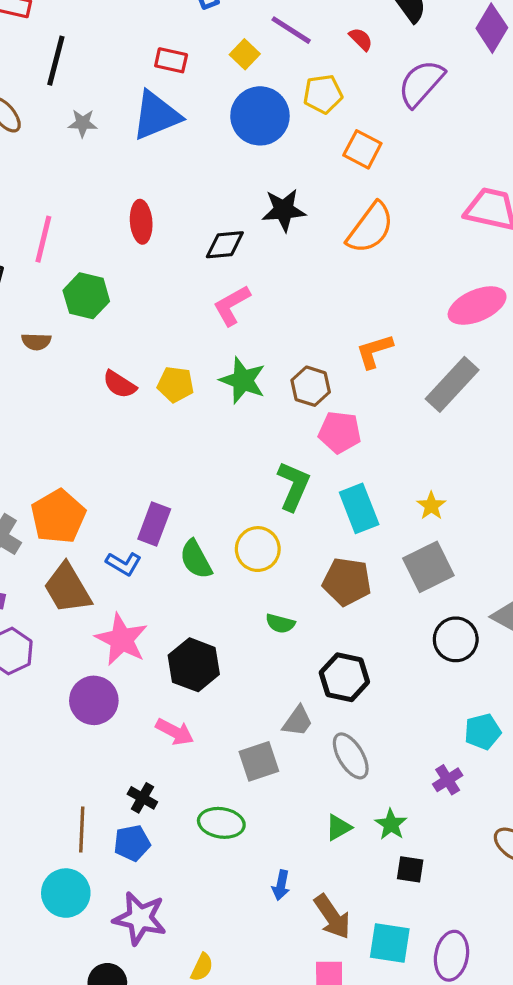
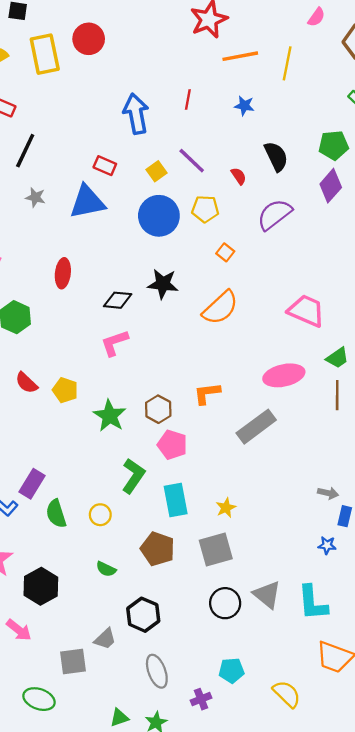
orange square: (362, 149) -> (225, 252), size x0.7
green star: (243, 380) -> (110, 416), moved
yellow circle: (258, 549) -> (100, 515), size x0.7
gray ellipse: (351, 756) -> (157, 671), moved

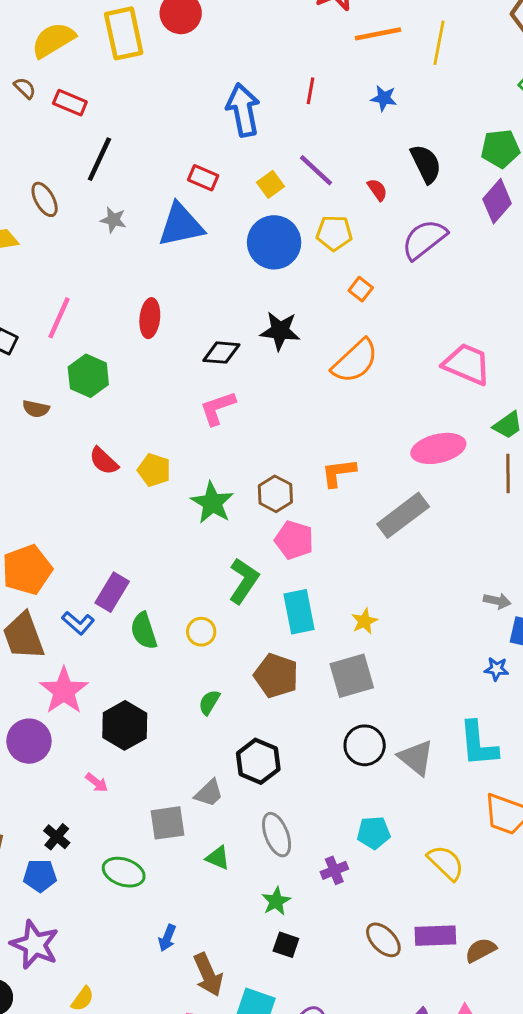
green semicircle: (106, 569) -> (209, 702), turned 96
gray triangle: (267, 595) -> (416, 758), moved
pink arrow: (19, 630) -> (97, 783), size x0.7
green triangle: (119, 718) -> (218, 858), moved, turned 42

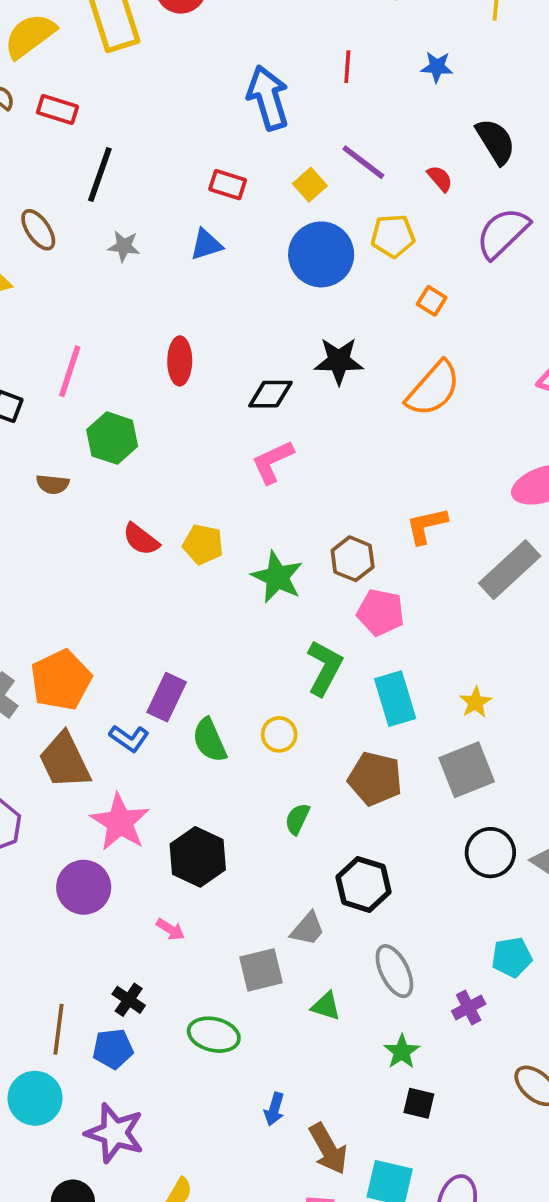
blue triangle: (181, 225) -> (206, 245), size x0.6

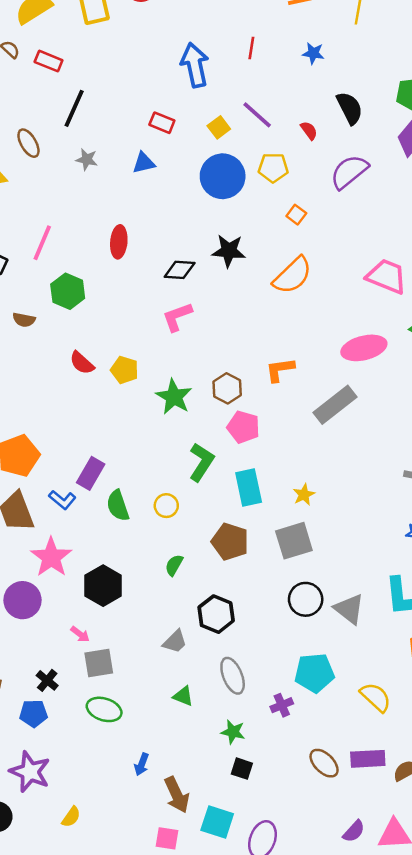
cyan pentagon: (512, 957) -> (314, 673), size x1.4
gray square: (261, 970) -> (99, 663), moved
green star: (402, 1052) -> (233, 732), turned -30

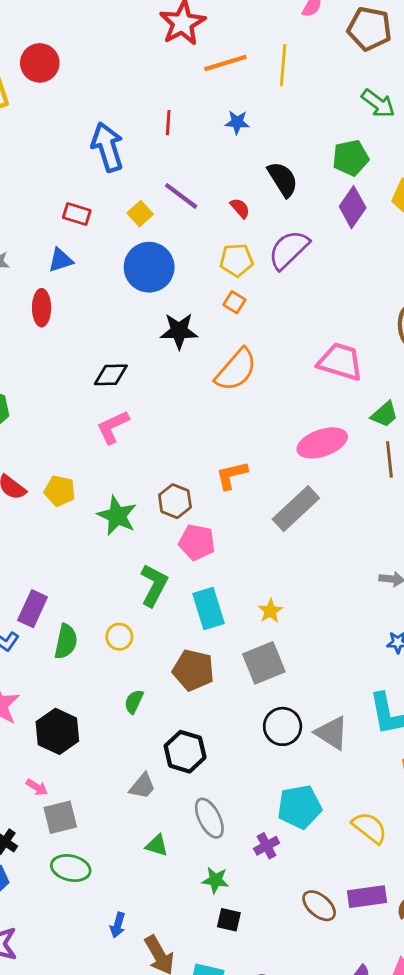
yellow pentagon: (273, 168) -> (236, 260), moved
red ellipse: (119, 242) -> (42, 308), moved
black star: (229, 251) -> (179, 331), moved
green semicircle: (118, 506) -> (66, 641), turned -144

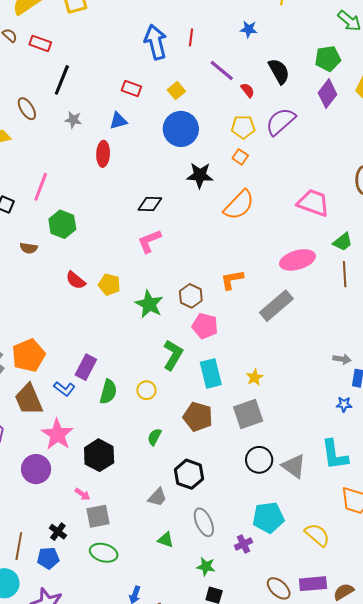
red line: (168, 123) -> (191, 37), moved
purple line: (181, 196) -> (222, 71), moved

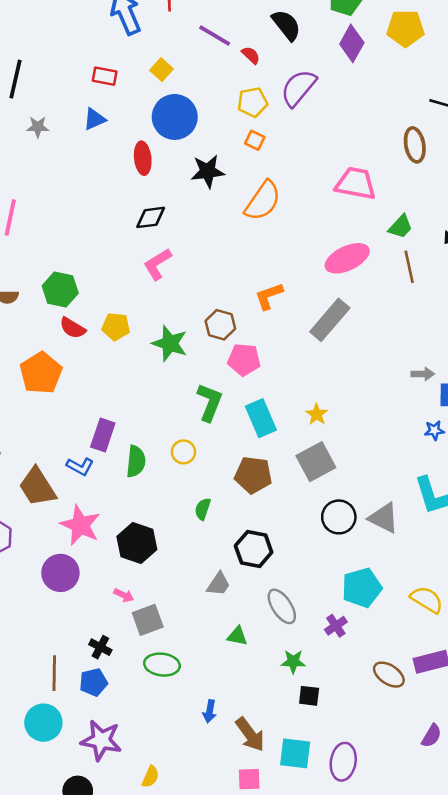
red ellipse: (103, 154) -> (143, 158), moved
green hexagon: (62, 224) -> (60, 290), moved
orange pentagon: (29, 355) -> (41, 373), moved

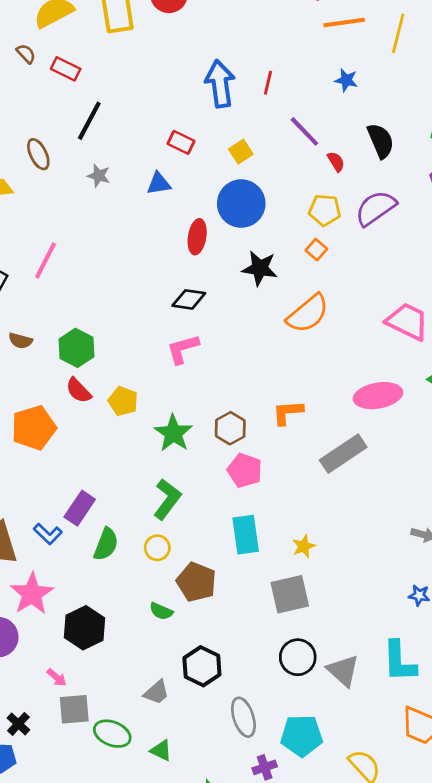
green L-shape: (210, 402) -> (167, 499), moved
brown pentagon: (253, 475) -> (196, 582), moved
green semicircle: (203, 509) -> (161, 611), turned -100
gray ellipse: (282, 606) -> (243, 717), moved
green ellipse: (162, 665) -> (112, 734), moved

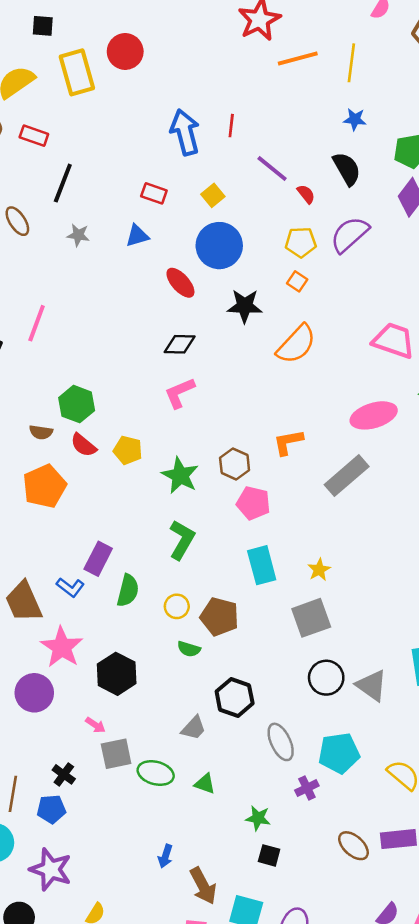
blue star: (346, 80) -> (355, 119), moved
red ellipse: (197, 237) -> (180, 283), turned -44
brown semicircle: (20, 341) -> (41, 432), moved
yellow circle: (157, 548) -> (177, 606), moved

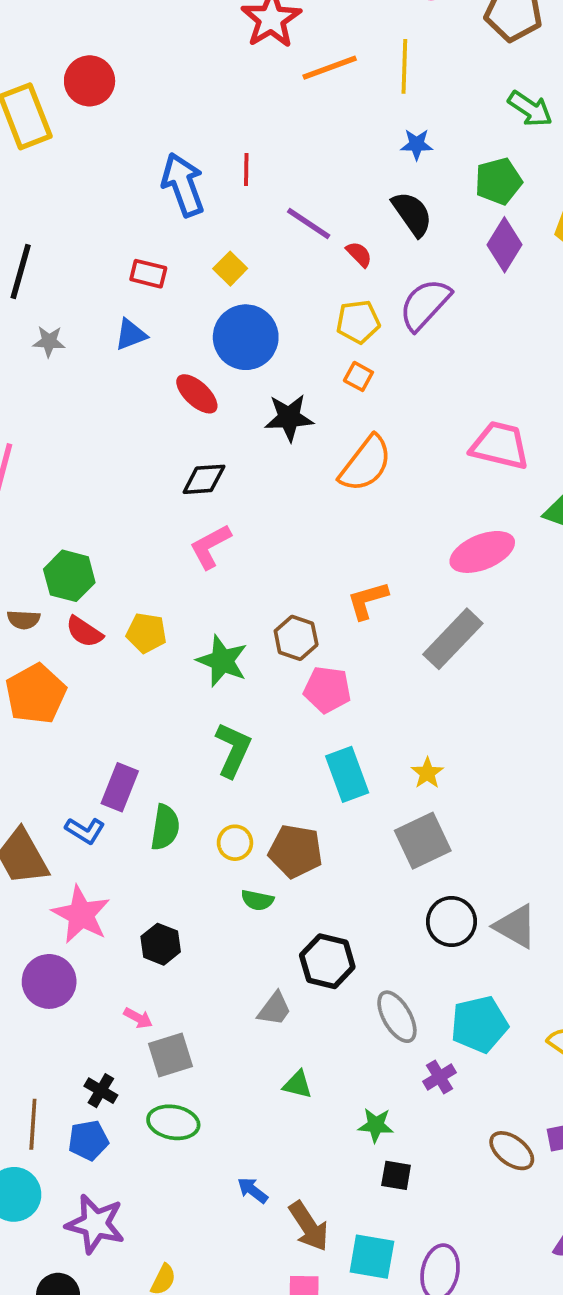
black hexagon: (117, 674) -> (161, 944), size x0.7
green ellipse: (156, 773) -> (173, 1122), moved
blue arrow: (165, 856) -> (253, 1190), turned 115

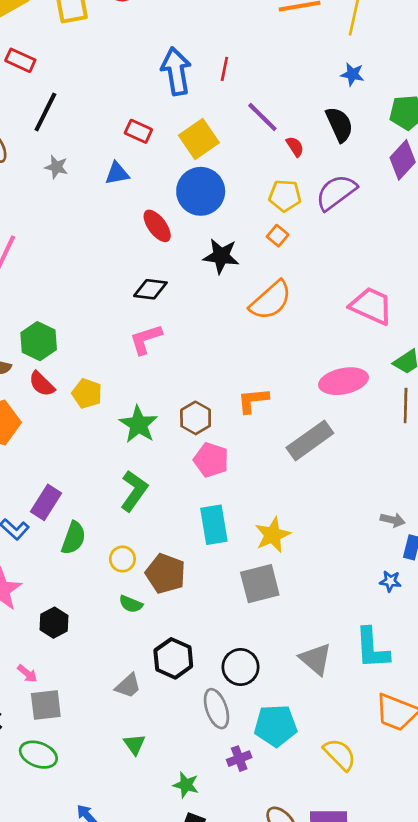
yellow square: (230, 269) -> (199, 139), size x1.6
yellow star: (427, 773) -> (273, 535), size x1.5
black circle: (451, 922) -> (241, 667), moved
green triangle: (298, 1085) -> (134, 744), turned 30

